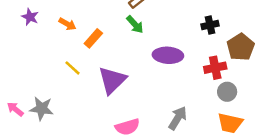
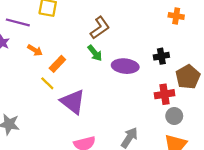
purple ellipse: (168, 55) -> (125, 66), moved
yellow line: (73, 68) -> (47, 83), moved
purple triangle: (112, 80) -> (73, 102), turned -40

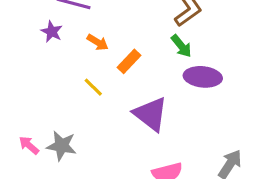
purple ellipse: (125, 66) -> (203, 77), moved
yellow line: (47, 83) -> (93, 87), moved

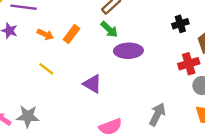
orange rectangle: (129, 61) -> (71, 34), moved
purple triangle: (151, 114) -> (92, 84), size x0.7

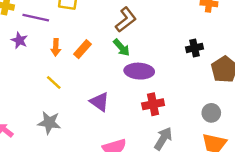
orange arrow: (45, 34) -> (56, 47), turned 63
red cross: (189, 64) -> (153, 104), moved
gray star: (28, 116) -> (49, 123), moved

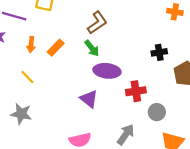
purple triangle: (100, 102) -> (89, 99), moved
red cross: (153, 104) -> (136, 91), moved
gray circle: (211, 113) -> (157, 112), moved

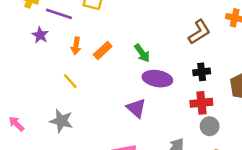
brown L-shape: (97, 23) -> (199, 32), moved
black cross: (159, 52) -> (202, 72), moved
red cross: (136, 91) -> (201, 103), moved

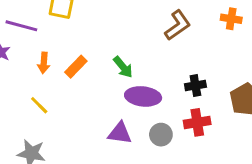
brown L-shape: (199, 32) -> (178, 25), moved
purple triangle: (136, 108) -> (120, 133), turned -30
gray circle: (210, 126) -> (161, 135), moved

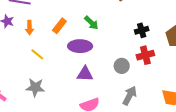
orange arrow: (44, 63) -> (29, 28), moved
purple ellipse: (143, 96) -> (80, 46), moved
purple triangle: (120, 133) -> (85, 74), moved

